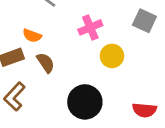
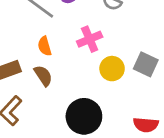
gray square: (144, 21) -> (146, 64), moved
orange semicircle: (32, 36) -> (45, 46), moved, turned 54

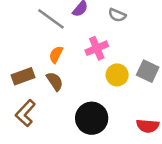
orange semicircle: (45, 46) -> (56, 55), turned 42

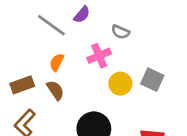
gray semicircle: (117, 15) -> (120, 32), moved

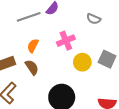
gray line: (51, 25) -> (29, 17), turned -55
gray semicircle: (120, 32) -> (94, 19), moved

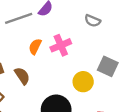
orange semicircle: (33, 46) -> (35, 47), moved
yellow circle: (82, 62) -> (83, 82), moved

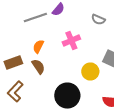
orange semicircle: (35, 47) -> (38, 46), moved

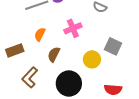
brown semicircle: (38, 66) -> (54, 54), moved, turned -119
brown L-shape: (15, 92) -> (30, 77), moved

